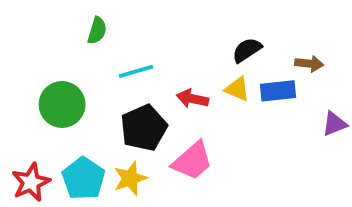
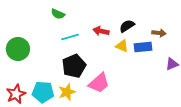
green semicircle: (97, 31) -> (58, 14), moved, turned 96
red arrow: (192, 99) -> (101, 31), moved
green circle: (62, 104) -> (18, 49), moved
cyan pentagon: (83, 178) -> (43, 92), turned -30

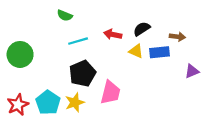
pink trapezoid: (99, 83) -> (110, 92), turned -35
cyan pentagon: (43, 92) -> (48, 102), turned 30

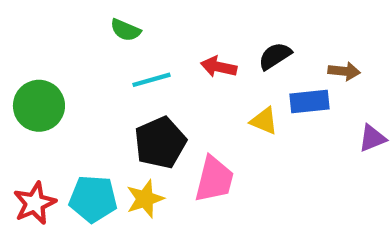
yellow triangle: (136, 51) -> (264, 121), moved
cyan pentagon: (48, 102) -> (93, 199), turned -30

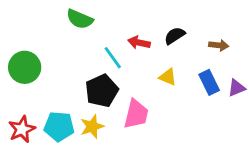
green semicircle: (126, 30) -> (80, 19), size x1.4
cyan line: (152, 80) -> (113, 58), moved, turned 70
blue rectangle: (309, 101) -> (209, 82), moved, turned 70

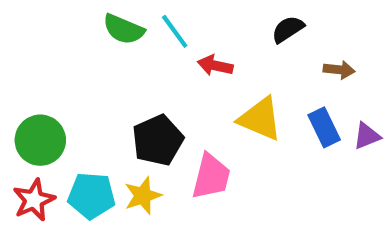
black semicircle: (175, 36) -> (288, 29), moved
cyan line: (113, 58) -> (175, 31), moved
green circle: (25, 67) -> (40, 140), moved
yellow triangle: (168, 77) -> (260, 119), size x1.6

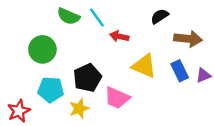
brown arrow: (339, 70) -> (188, 39), size x1.6
green circle: (40, 140) -> (42, 49), moved
pink trapezoid: (211, 176) -> (117, 98), turned 100
cyan pentagon: (92, 196) -> (51, 90), moved

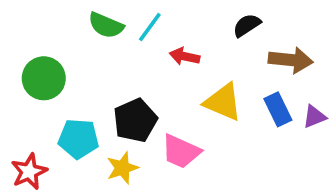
cyan line: (97, 17) -> (150, 27), turned 72
green circle: (42, 49) -> (44, 78), moved

